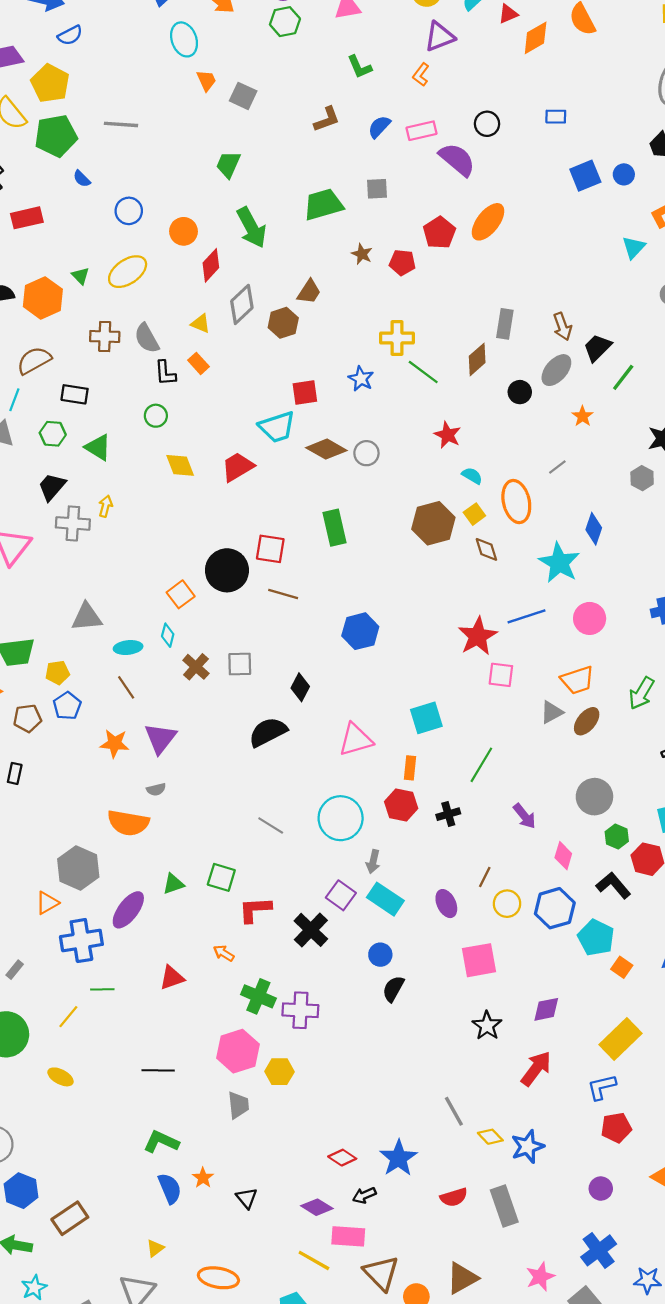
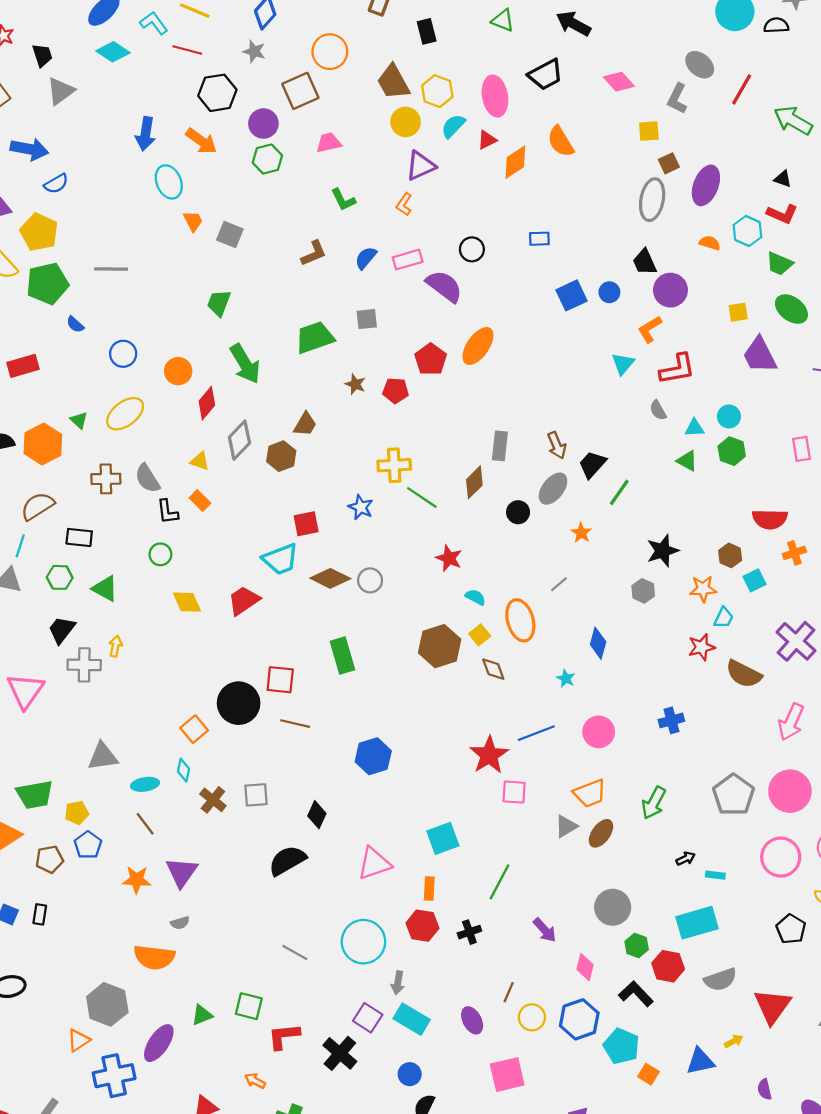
cyan star: (559, 563) -> (566, 678), size x0.5

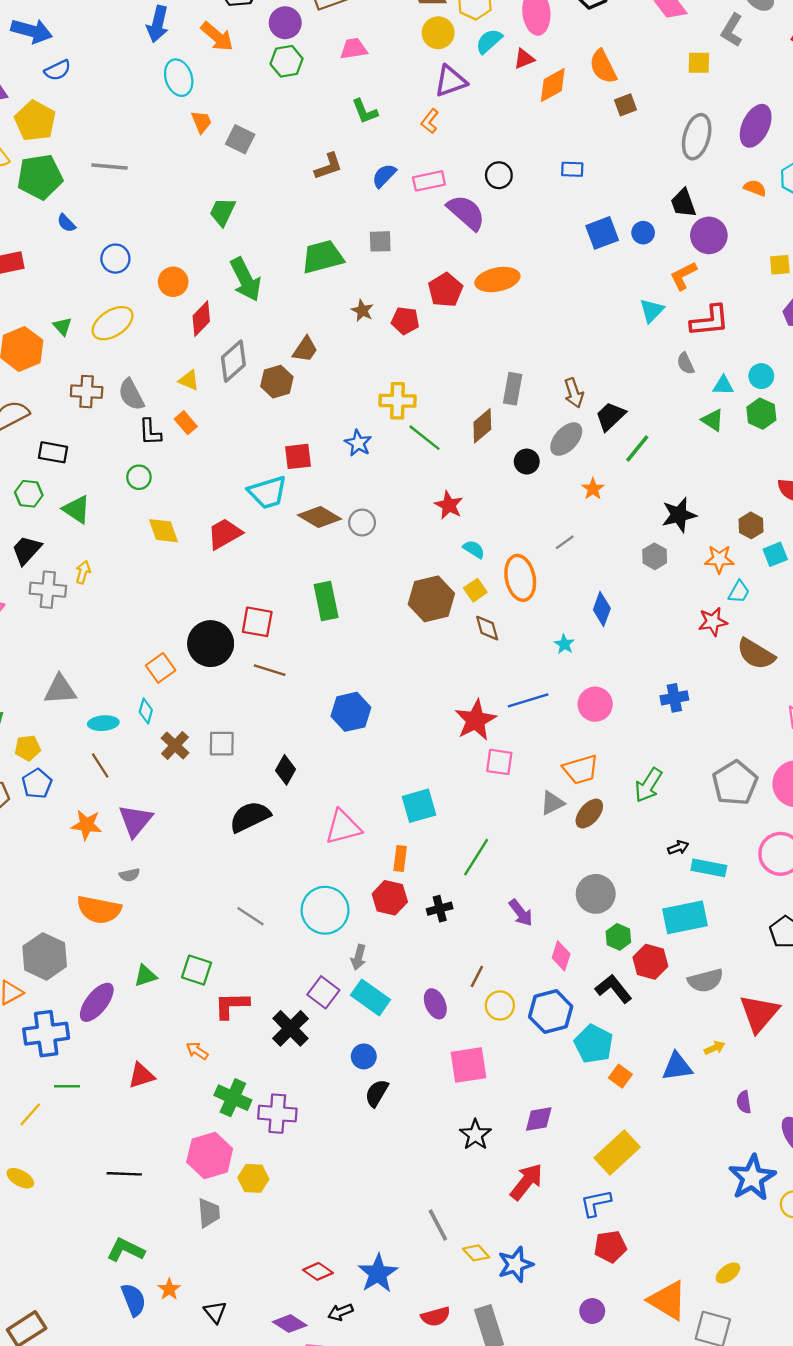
brown square: (669, 163) -> (625, 105), moved
orange ellipse: (478, 346) -> (497, 280), turned 39
cyan rectangle: (715, 875) -> (709, 868), size x1.6

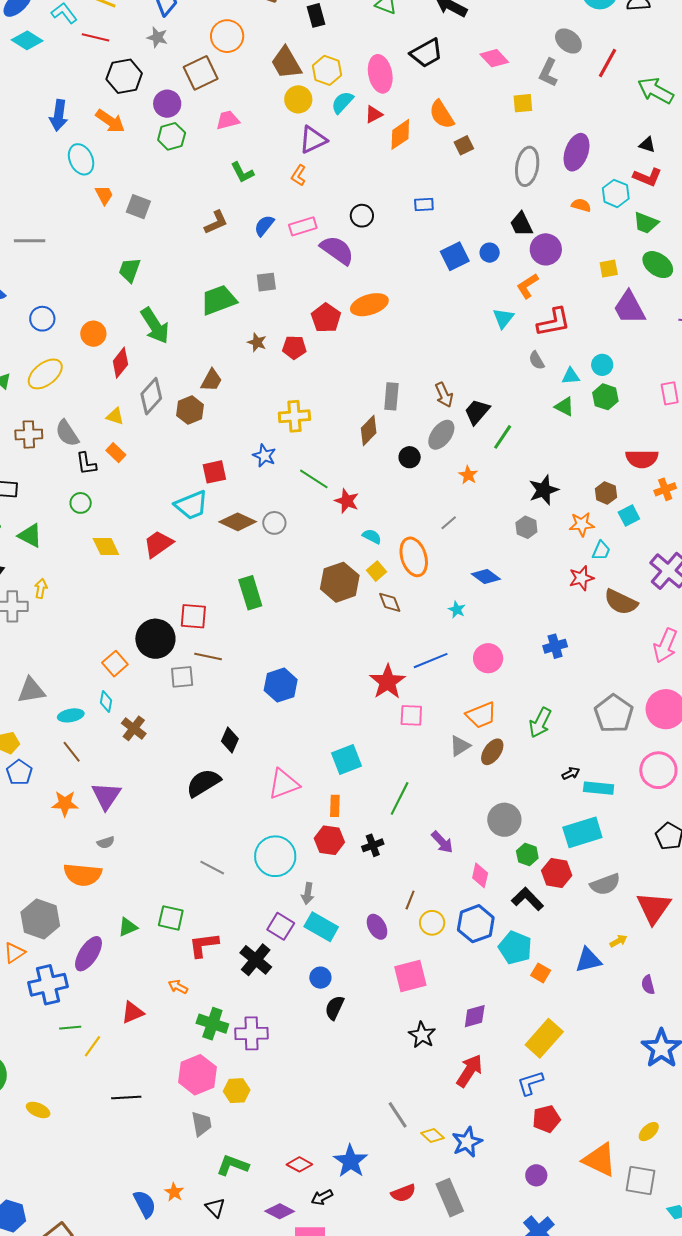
green line: (424, 438) -> (314, 479), moved
blue diamond: (602, 609) -> (486, 576), turned -68
gray square: (222, 744) -> (182, 677), moved
yellow line: (30, 1114) -> (93, 1046), moved
green L-shape: (126, 1250) -> (233, 1165), moved

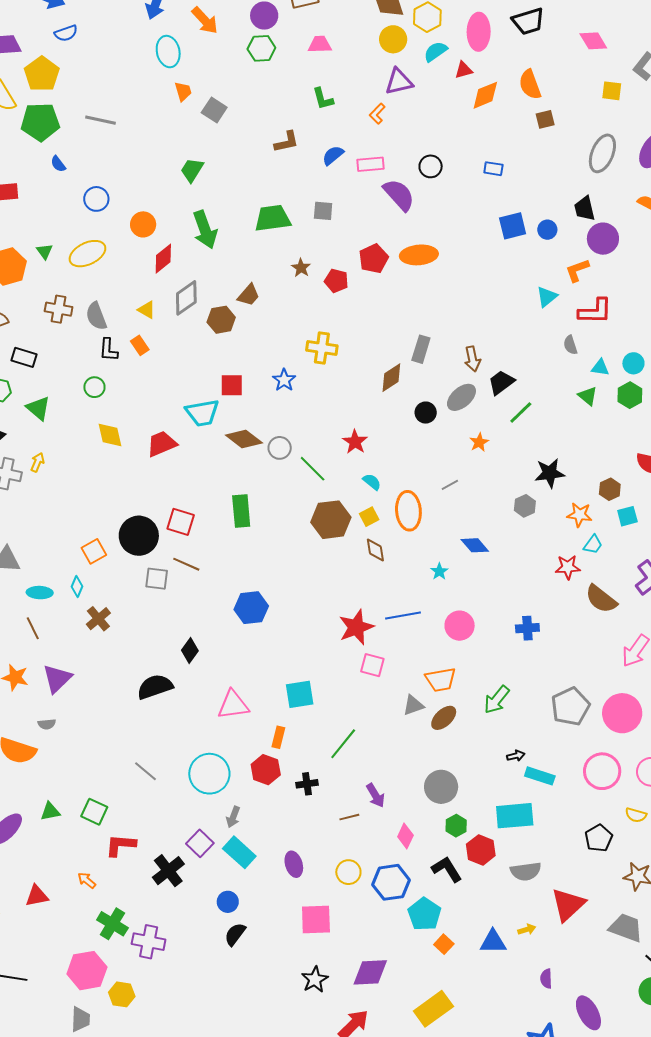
green line: (314, 479) -> (313, 469), moved
brown line: (410, 900) -> (349, 817), moved, turned 42
purple diamond: (475, 1016) -> (370, 972), size x1.4

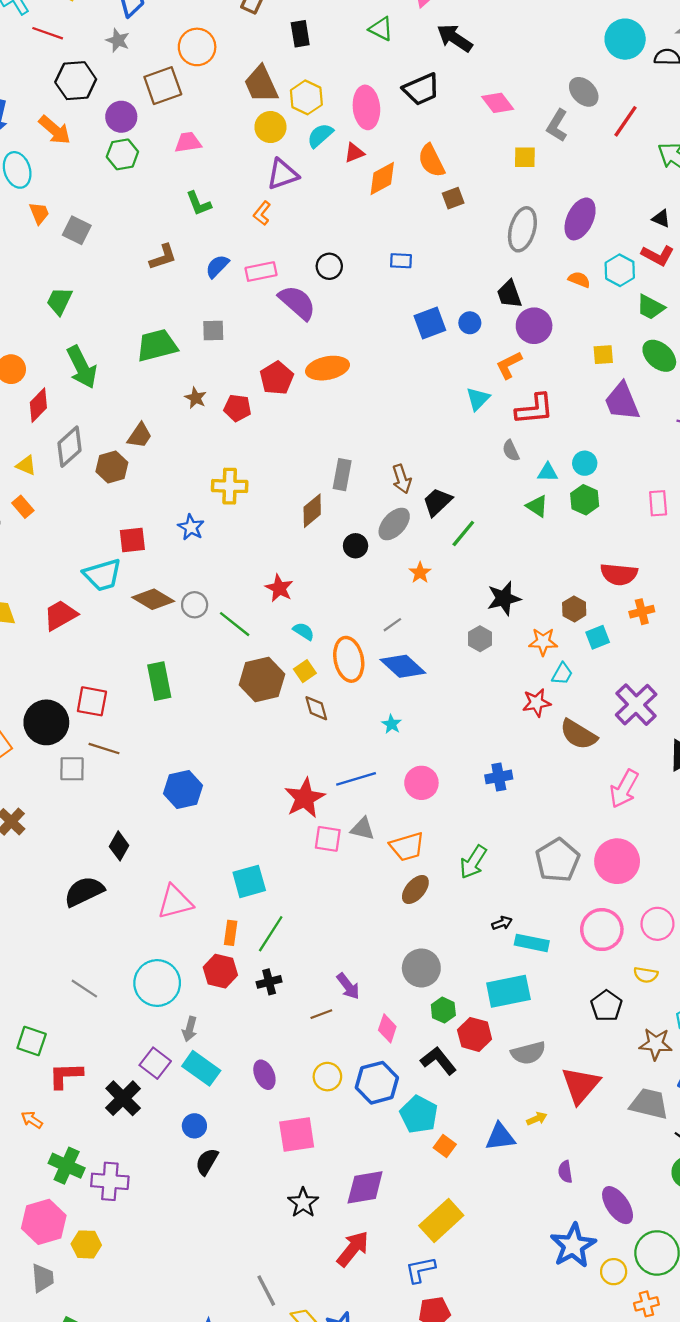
blue diamond: (475, 545) -> (403, 666), moved, size x1.4
gray triangle: (413, 705) -> (363, 829), moved, turned 40
green line: (343, 744) -> (271, 934), moved

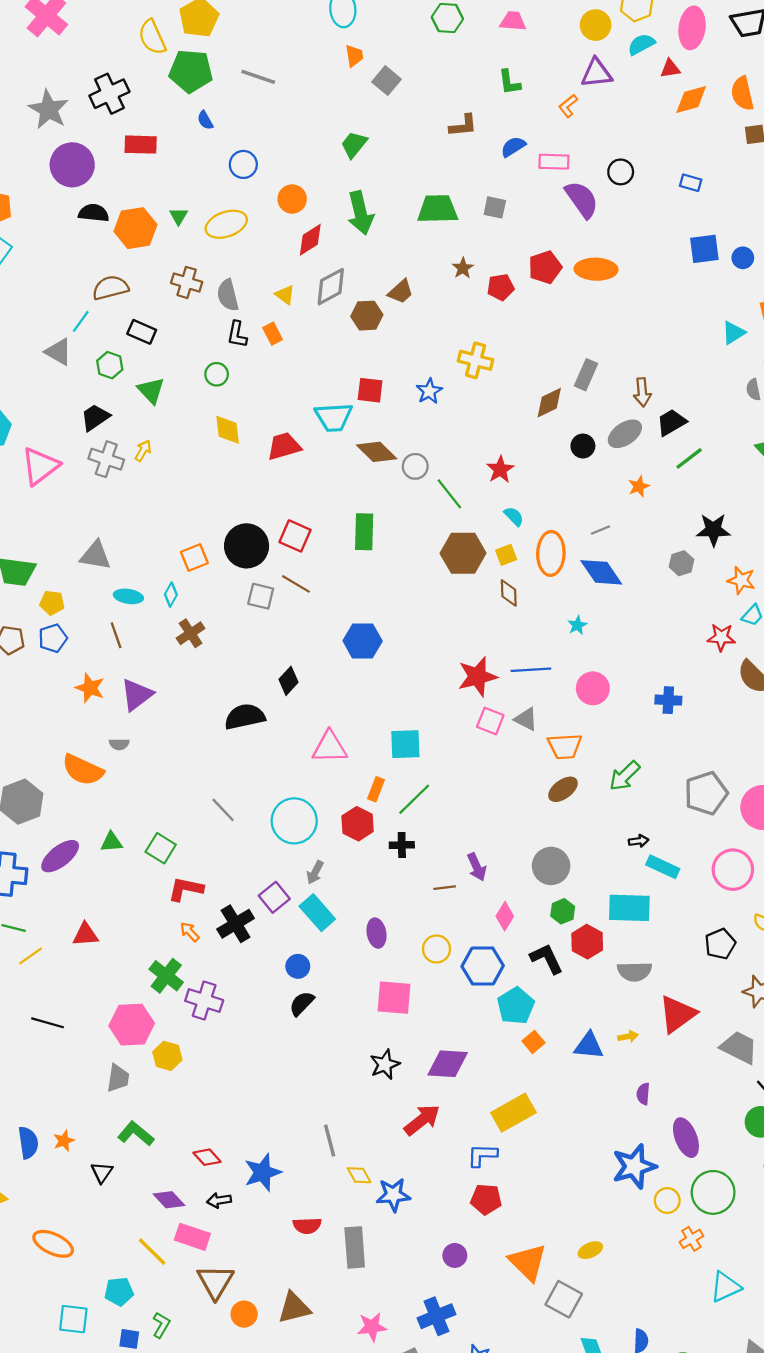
red pentagon: (237, 408) -> (501, 287), turned -30
orange arrow: (32, 1120) -> (190, 932), moved
orange cross: (646, 1304) -> (691, 1239), turned -30

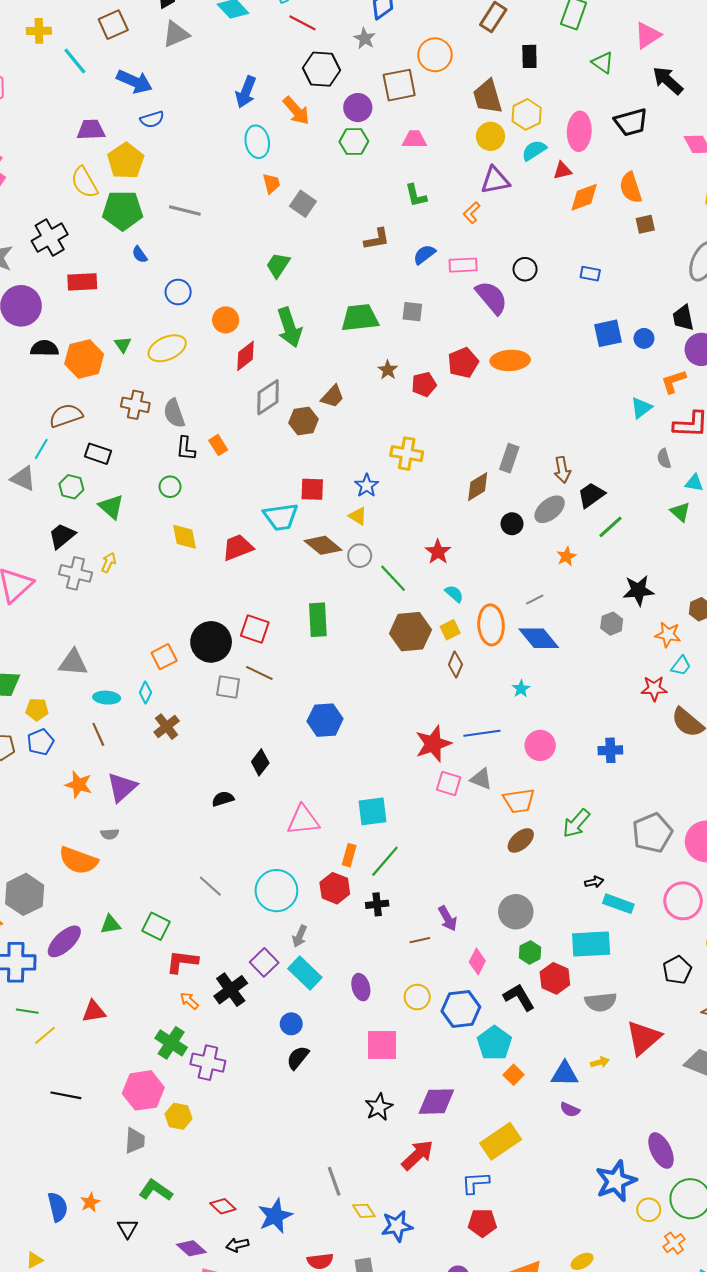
yellow triangle: (285, 295) -> (358, 516), moved
brown diamond: (509, 593) -> (455, 665), turned 30
black semicircle: (245, 717) -> (223, 799), size x0.6
purple semicircle: (643, 1094) -> (570, 1110), moved, turned -66

